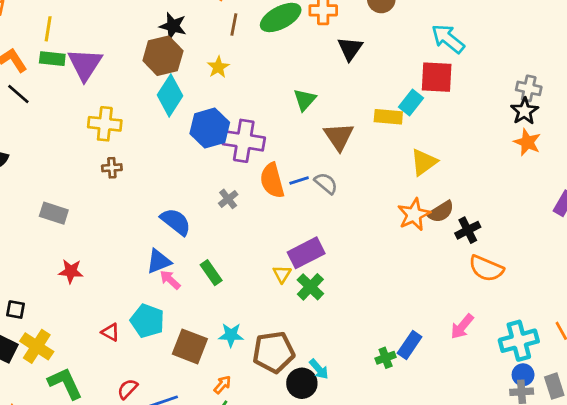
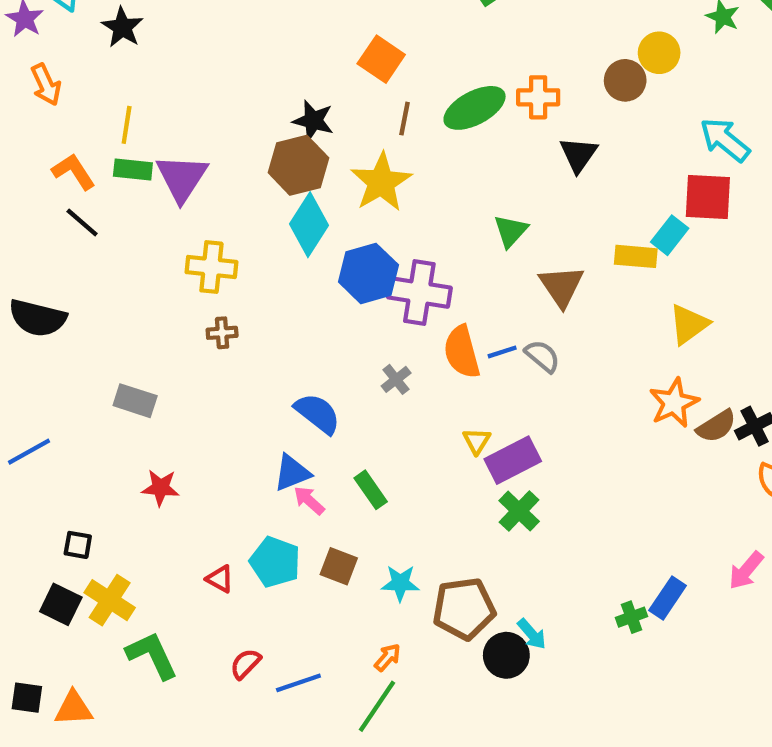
yellow star: (218, 67) -> (381, 182), size x1.8
brown semicircle: (441, 212) -> (716, 426), moved
yellow triangle: (282, 274) -> (477, 441), moved
brown square: (190, 346) -> (339, 566), moved, size x0.7

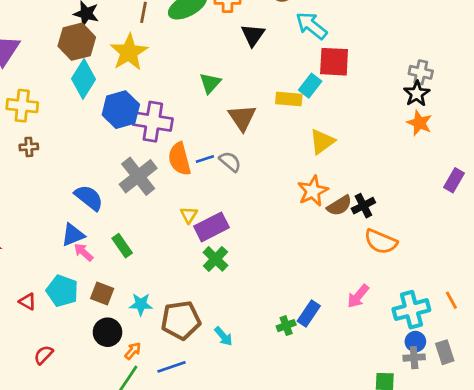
cyan arrow: (725, 140) -> (311, 26), moved
gray cross: (396, 379) -> (138, 176), size x2.0
black circle: (506, 655) -> (107, 332), moved
blue line: (298, 683) -> (171, 367), moved

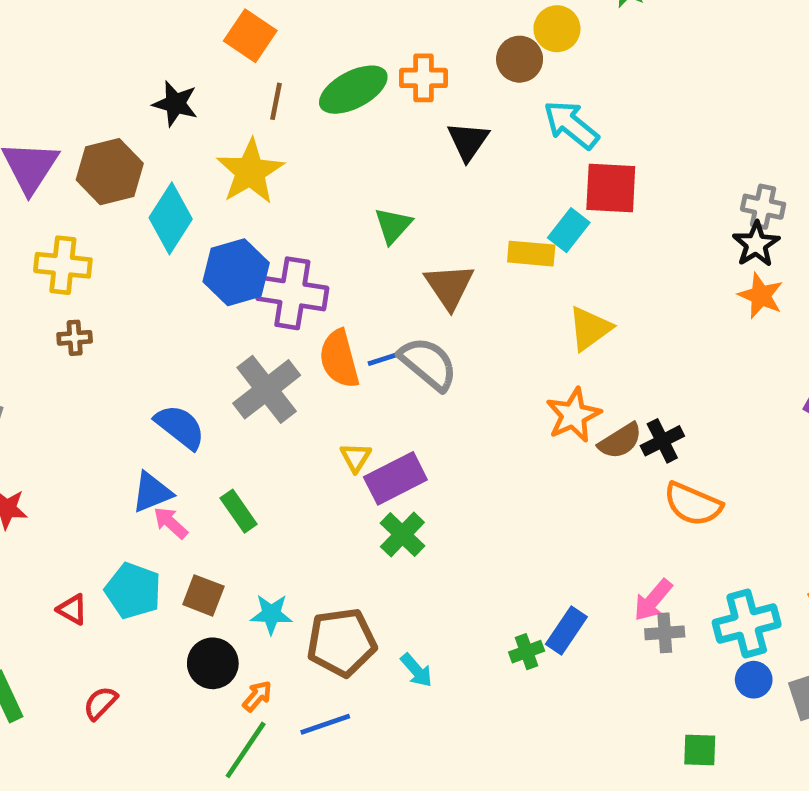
brown hexagon: (77, 42) -> (110, 172), moved
gray semicircle: (230, 162) -> (428, 364), size x1.5
gray cross: (414, 358) -> (665, 633), moved

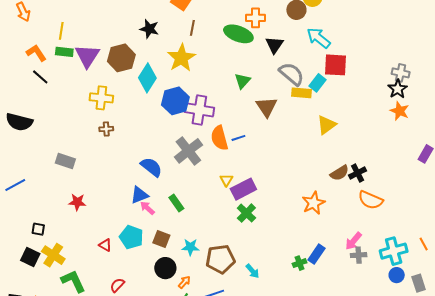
green ellipse: (353, 90) -> (238, 34), moved, turned 48
gray semicircle: (428, 364) -> (291, 74), moved
orange star: (573, 415) -> (314, 203), moved

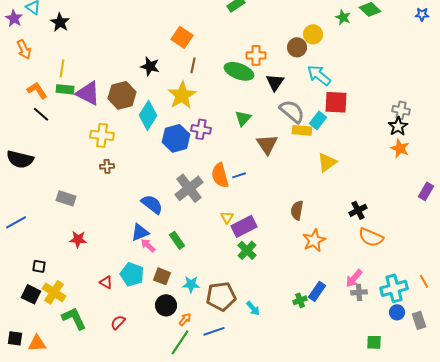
purple triangle: (87, 56) -> (88, 93), turned -36
purple cross: (199, 110) -> (201, 129), moved, size x0.7
brown semicircle: (340, 173) -> (297, 210), moved, turned 132

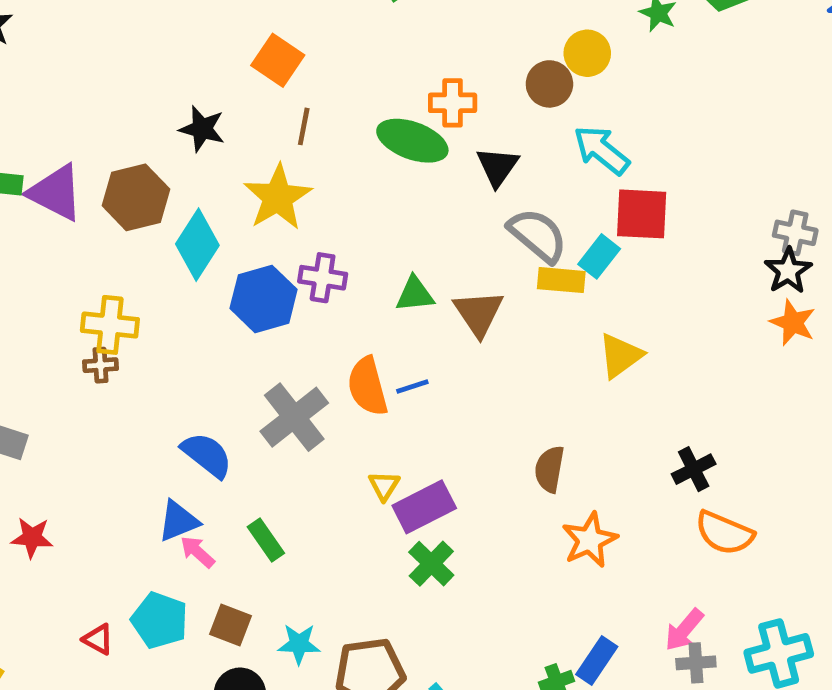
green triangle: (243, 118) -> (415, 294), moved, turned 42
yellow cross: (102, 135) -> (110, 325), moved

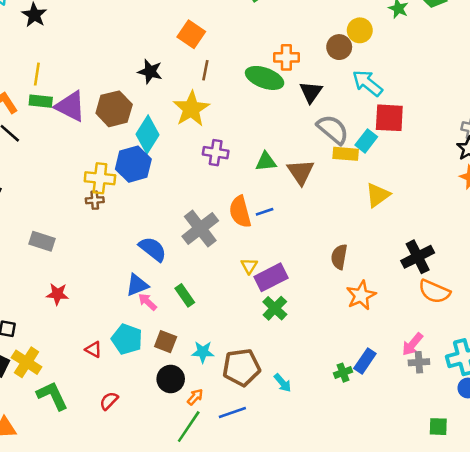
blue hexagon: (264, 299) -> (133, 164), moved
black cross: (694, 469) -> (418, 257), size x1.4

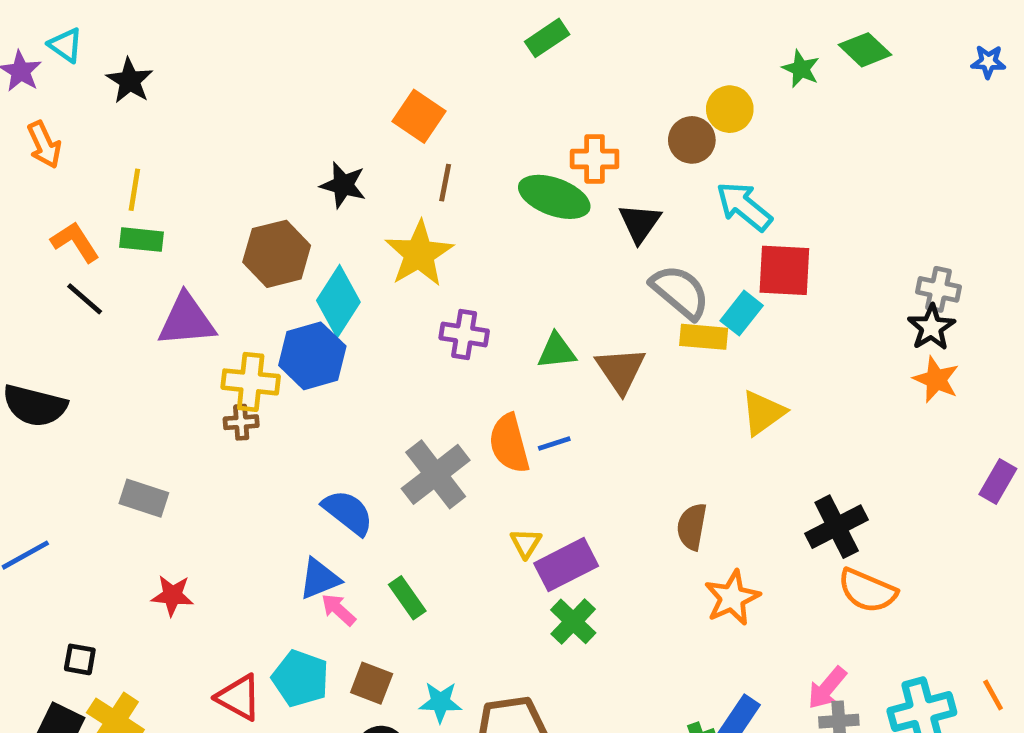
purple triangle: (70, 106) -> (187, 320), moved, turned -32
red triangle: (93, 349) -> (239, 697), size x1.5

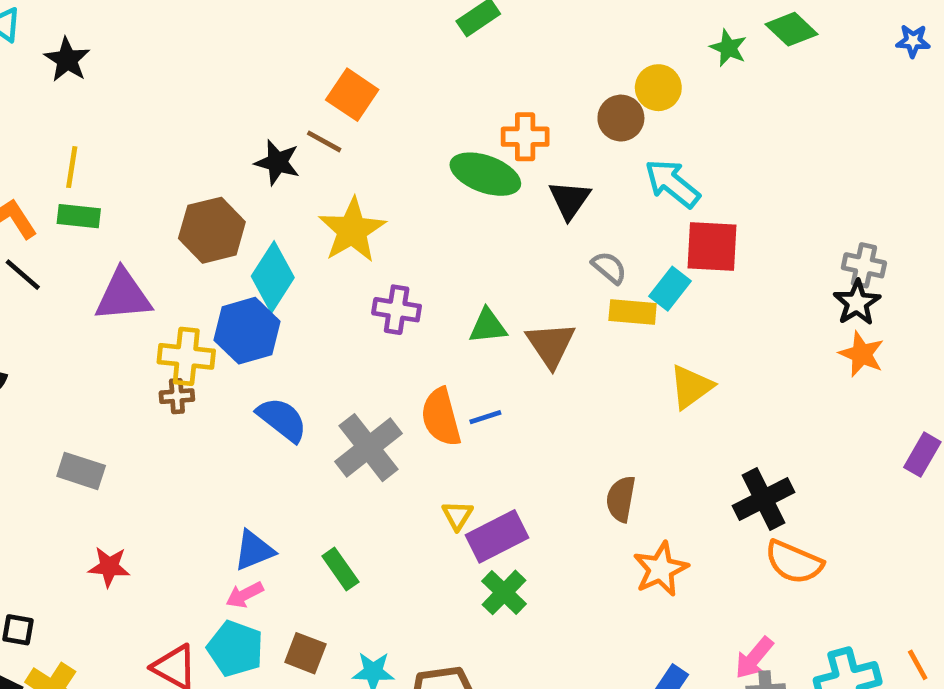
brown line: (445, 183) -> (324, 141), moved, turned -72
gray semicircle: (680, 292) -> (609, 268), size x0.6
blue semicircle: (348, 512) -> (282, 419), moved
pink arrow: (338, 610) -> (245, 595), moved, turned -69

